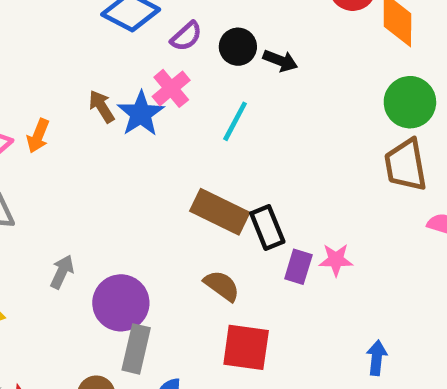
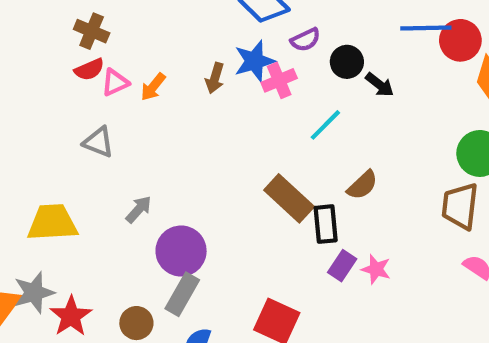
brown arrow: (102, 107) -> (215, 78), turned -148
blue star: (141, 114) -> (254, 61), moved
brown semicircle: (222, 286) -> (362, 185), moved, turned 84

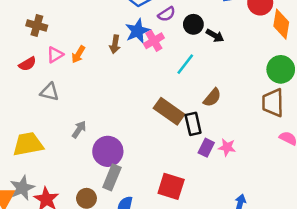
red semicircle: (89, 69) -> (27, 64), moved

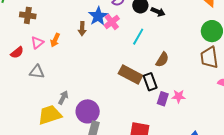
brown cross: (37, 26) -> (28, 15), moved
yellow trapezoid: (28, 144) -> (50, 115), moved

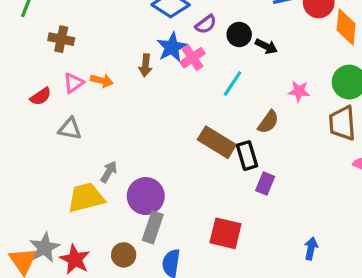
orange arrow: (55, 40) -> (102, 81), turned -104
pink star: (179, 96) -> (299, 91), moved

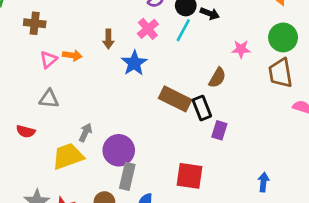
blue star: (172, 47) -> (134, 63), moved
cyan line: (233, 83) -> (183, 30), moved
red semicircle: (41, 96) -> (26, 131), moved, turned 54

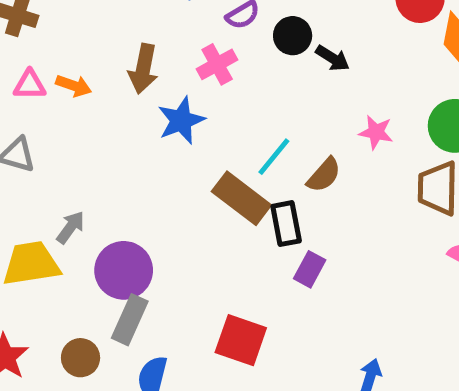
cyan line: (183, 30) -> (274, 157), moved
brown arrow: (108, 39) -> (143, 69), size x1.4
pink triangle: (48, 60) -> (30, 85), turned 30

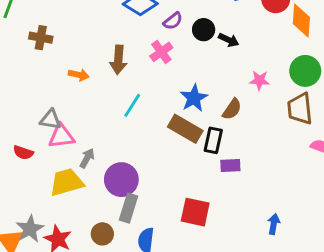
pink triangle: (30, 85) -> (61, 136), moved, size x1.4
blue star: (181, 120) -> (194, 98), moved
cyan line: (274, 157) -> (132, 105), moved
black rectangle: (286, 224) -> (213, 140), turned 30
purple rectangle: (310, 269) -> (230, 166), turned 66

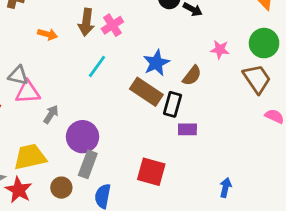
pink cross: (161, 52) -> (112, 25), moved
brown trapezoid: (300, 109) -> (257, 79), turned 148
yellow trapezoid: (67, 182) -> (30, 157), moved

